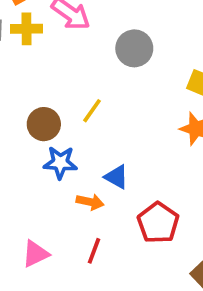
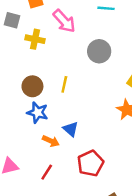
yellow cross: (26, 29) -> (35, 39), moved
yellow line: (92, 111) -> (64, 84), turned -35

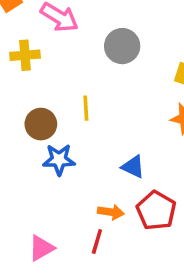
blue triangle: (71, 129) -> (133, 167), moved
orange arrow: (51, 141) -> (111, 212), moved

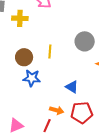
gray circle: (122, 46) -> (85, 41), moved
red pentagon: (156, 211) -> (82, 113), turned 30

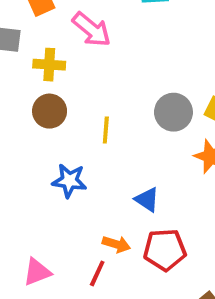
brown circle: (24, 57) -> (50, 111), moved

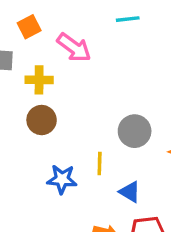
gray circle: (173, 112) -> (135, 131), moved
yellow line: (106, 130) -> (100, 163), moved

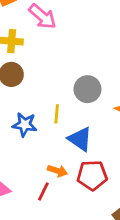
blue triangle: (130, 192) -> (80, 139), size x1.4

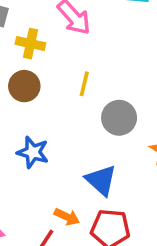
yellow line: (57, 114) -> (84, 84), moved

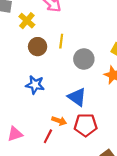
yellow cross: (30, 44) -> (27, 21), turned 35
brown circle: (24, 86) -> (38, 47), moved

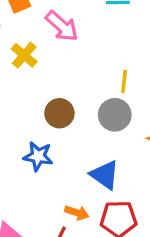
yellow line: (61, 41) -> (124, 82), moved
brown circle: (38, 47) -> (59, 113), moved

